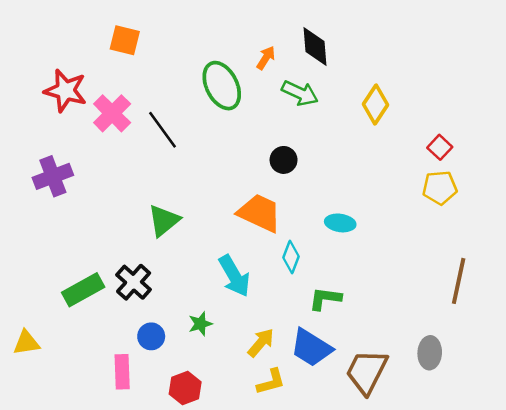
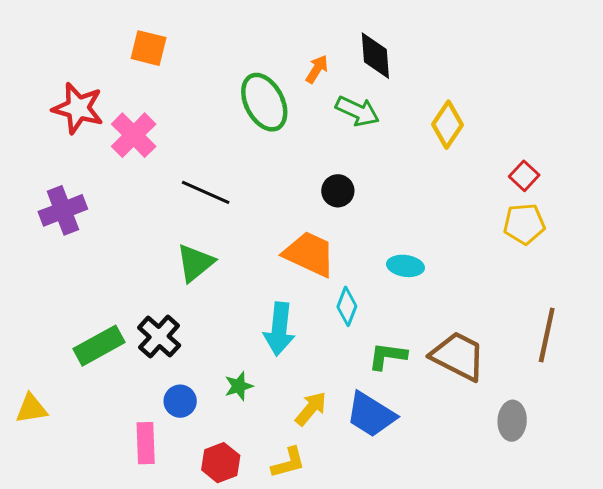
black line: (163, 130) -> (206, 192), moved, turned -30
cyan arrow: (234, 276) -> (279, 329), turned 36
brown trapezoid: (367, 372) -> (458, 356), moved, turned 90
yellow L-shape: (271, 382) -> (288, 463), moved

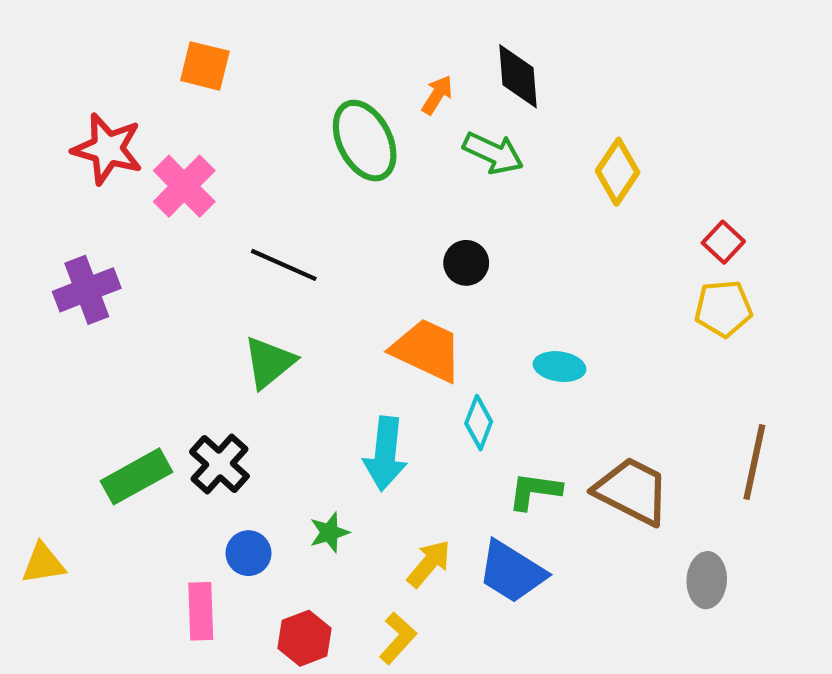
yellow L-shape: (288, 463) -> (398, 638), turned -33

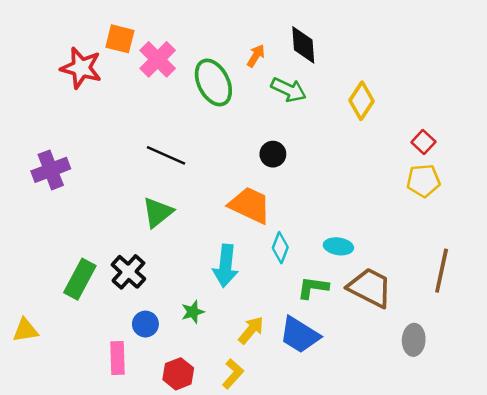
red star: (107, 149) -> (81, 68), moved
pink cross: (184, 186) -> (158, 59), moved
cyan ellipse: (560, 367) -> (338, 246), moved
green rectangle: (137, 476) -> (80, 279), turned -33

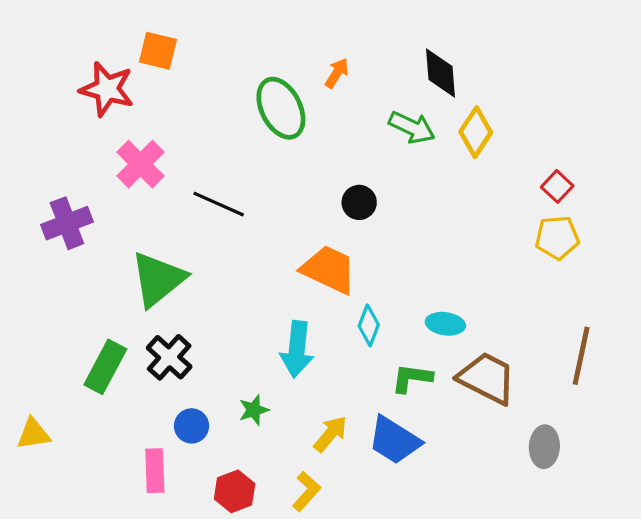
black diamond: (303, 45) -> (441, 73), moved
pink cross: (158, 59) -> (140, 164), moved
green arrow: (289, 90) -> (412, 127), moved
green triangle: (158, 212) -> (158, 279), moved, size x1.4

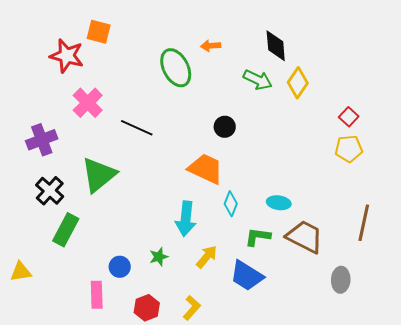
orange arrow: (337, 73) -> (211, 46), turned -126
black cross: (169, 357) -> (50, 191), moved
yellow arrow: (330, 434) -> (207, 257), moved

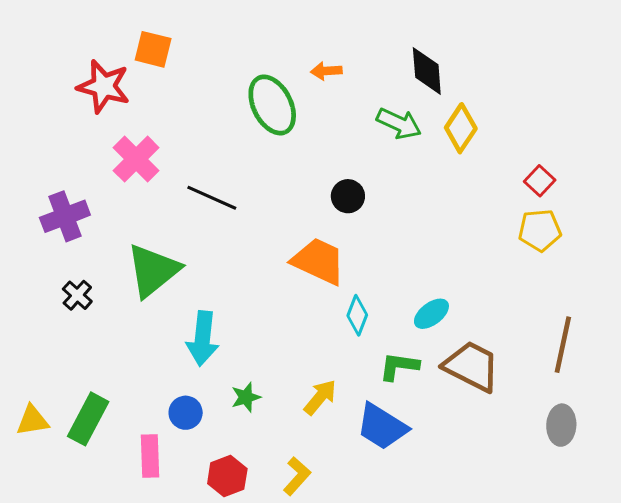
black cross: (50, 191) -> (77, 295), size x0.7
cyan ellipse: (279, 203) -> (431, 314), turned -45
cyan arrow: (186, 219) -> (203, 338), moved
green rectangle: (66, 230) -> (88, 419), moved
gray ellipse: (341, 280) -> (561, 425), moved

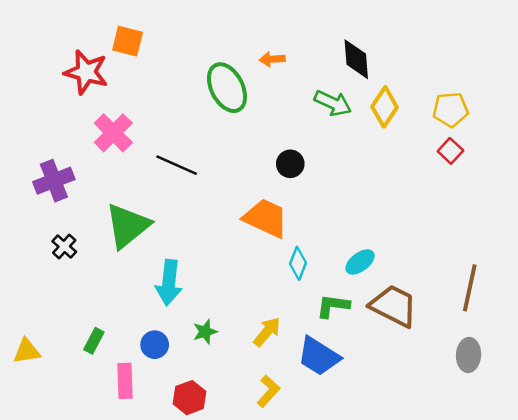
yellow pentagon: (540, 230) -> (450, 110), moved
green rectangle: (88, 419) -> (94, 341), moved, size x0.6
yellow L-shape: (297, 476) -> (268, 391), moved

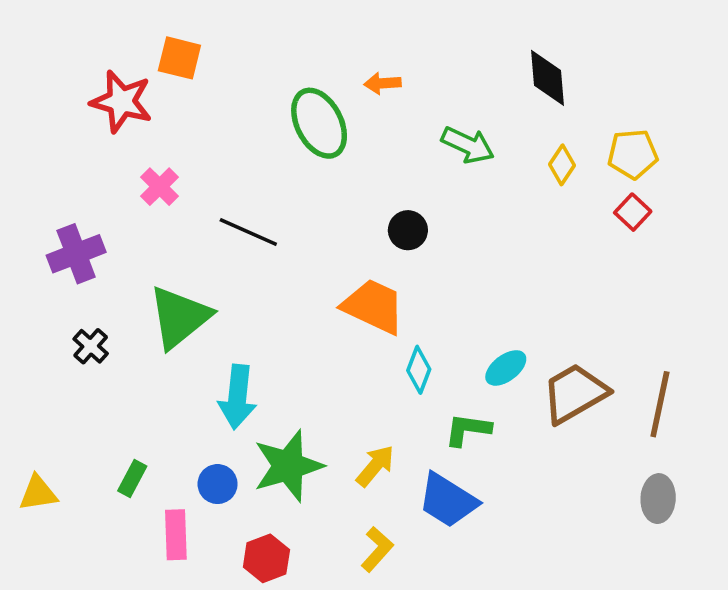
black diamond: (356, 59) -> (548, 78), moved
yellow diamond: (385, 107) -> (562, 165), moved, size x0.7
pink cross: (113, 133) -> (160, 187), size x0.7
brown trapezoid: (394, 306) -> (575, 393), moved, turned -57
green star: (205, 332) -> (288, 466), size x2.0

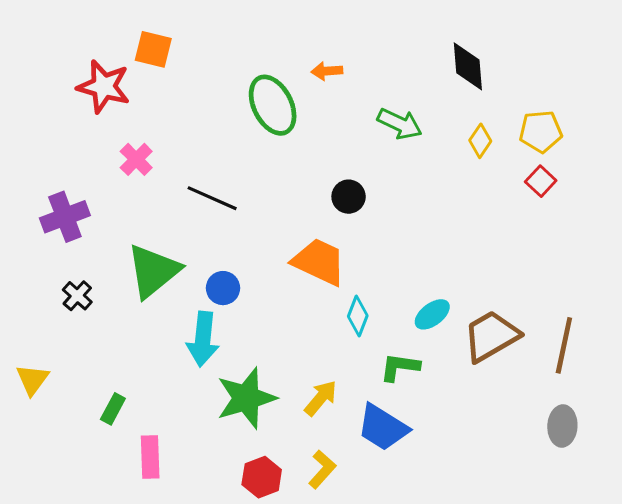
blue circle: (218, 484) -> (223, 288), moved
yellow triangle: (38, 493) -> (32, 379), moved, turned -45
red hexagon: (266, 558) -> (262, 477), moved

